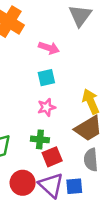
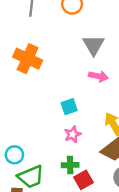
pink arrow: (49, 48) -> (98, 76), moved

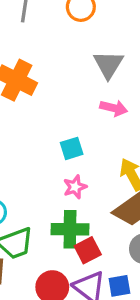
green cross: (70, 165) -> (70, 229), size x1.5

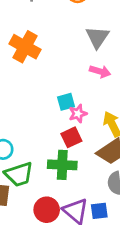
pink star: (75, 187) -> (78, 114), moved
red square: (88, 250) -> (71, 137), moved

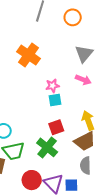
pink star: (78, 114) -> (52, 86), moved
green cross: (62, 165) -> (47, 147), turned 30

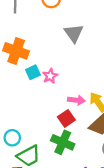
pink arrow: (83, 80) -> (76, 100), moved
cyan square: (55, 100) -> (33, 72), moved

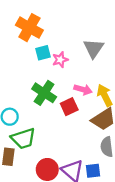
gray triangle: (74, 33) -> (93, 48), moved
green cross: (63, 142) -> (44, 93), moved

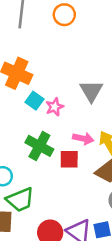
cyan square: (43, 53) -> (35, 101), turned -35
red square: (69, 107) -> (69, 159), turned 30

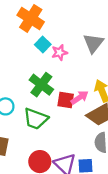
pink arrow: (83, 139) -> (80, 97), moved, turned -54
green trapezoid: (20, 200) -> (36, 119), moved, turned 35

